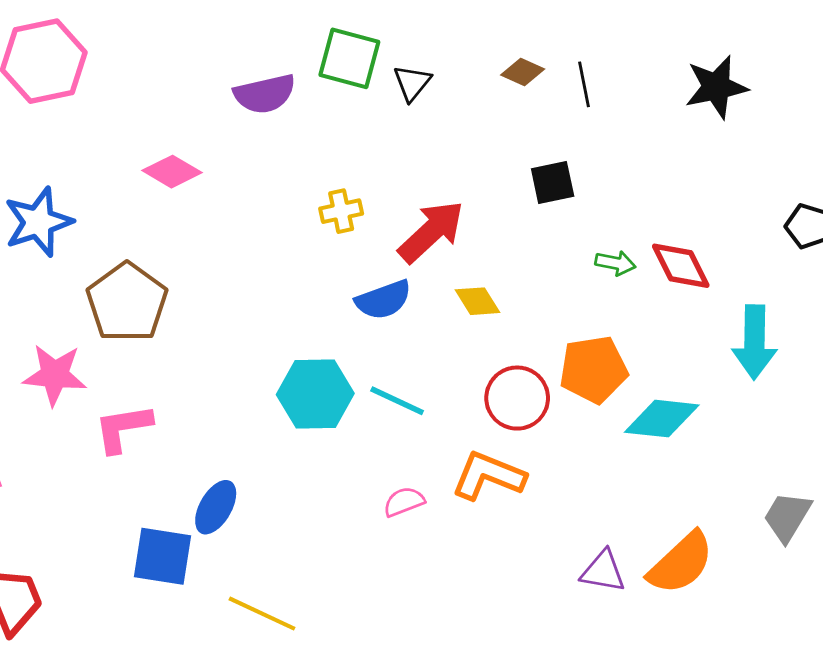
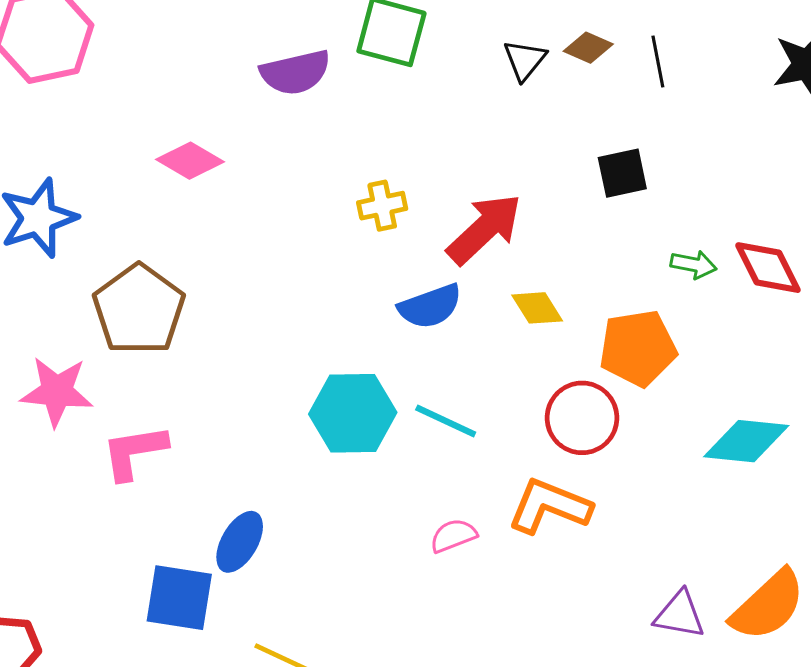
black triangle: (412, 83) -> (525, 60), moved
orange pentagon: (594, 369) -> (638, 348), moved

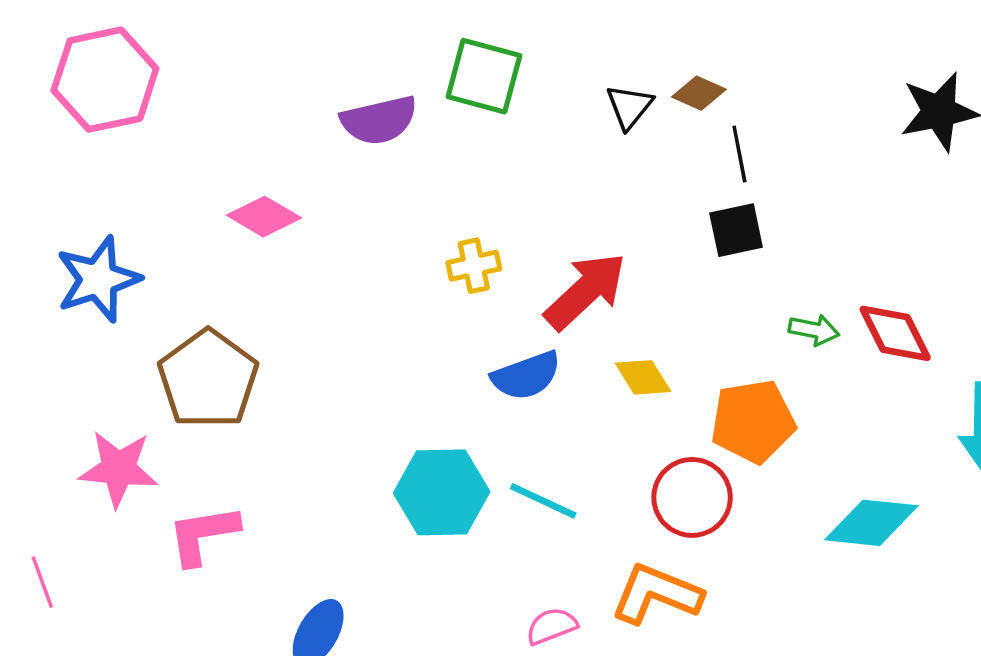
black line: (658, 62) -> (739, 154), moved

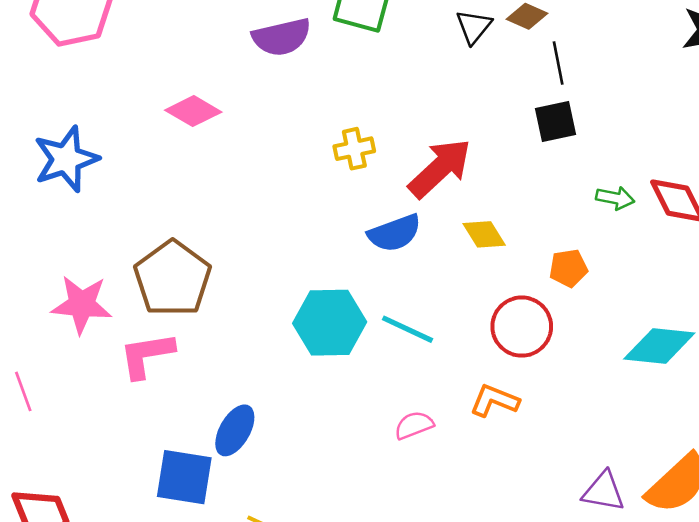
brown pentagon: (208, 379) -> (173, 279), moved
orange pentagon: (753, 421) -> (568, 268), size x0.6
orange L-shape: (657, 594) -> (494, 401), size x0.7

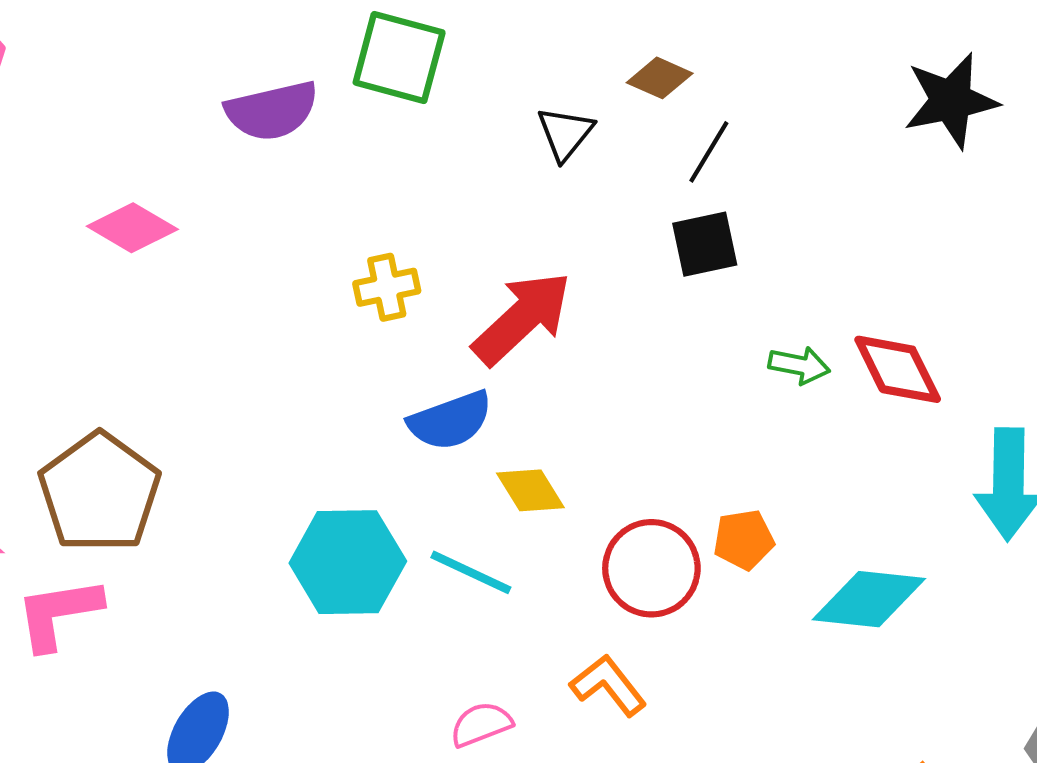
black triangle: (474, 27) -> (565, 133), moved
black line: (558, 63) -> (709, 152), turned 42
yellow diamond: (484, 234) -> (530, 490), moved
orange pentagon: (568, 268) -> (744, 540), moved
orange L-shape: (494, 401) -> (608, 685), turned 30

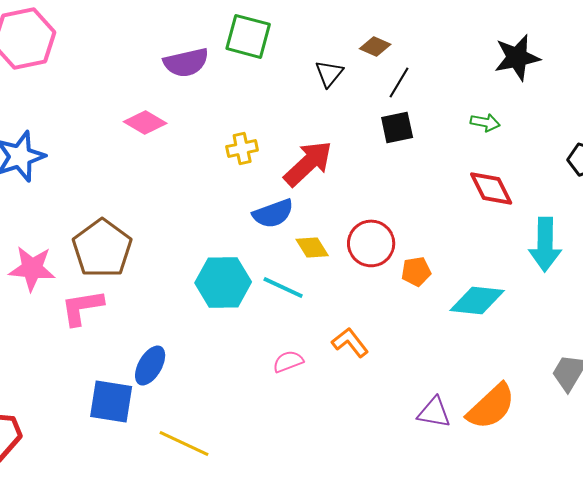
pink diamond: (132, 228) -> (145, 122), moved
green arrow: (799, 365) -> (485, 122), moved
red circle: (651, 568) -> (371, 243), moved

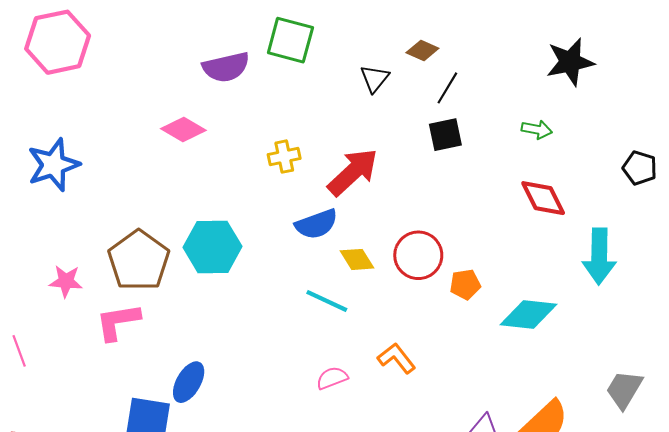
pink star: (32, 268) -> (66, 281), size x0.7
cyan hexagon: (223, 282) -> (212, 247), moved

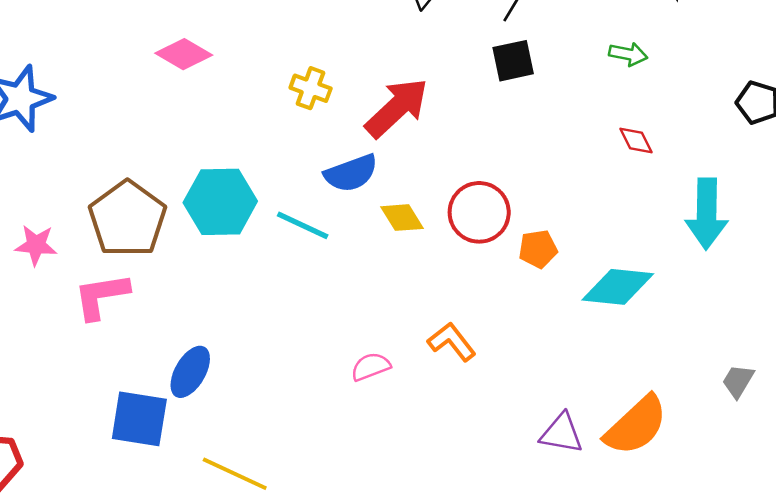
yellow cross: (284, 157) -> (311, 88), turned 32
red diamond: (543, 198) -> (636, 140), size x0.6
cyan line: (327, 301) -> (303, 225), moved
gray trapezoid: (624, 389) -> (738, 381), size x0.7

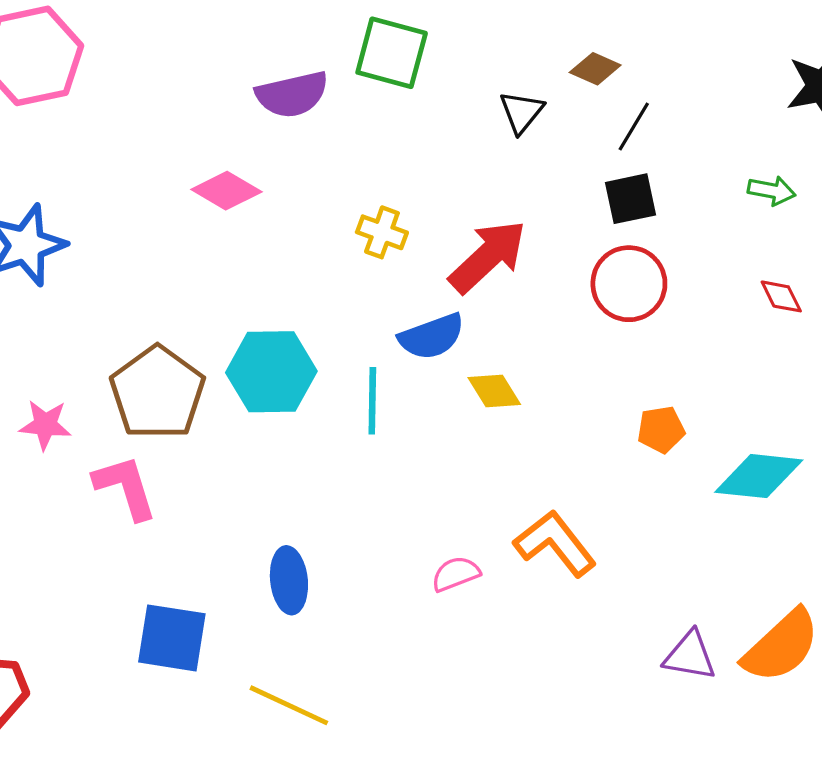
red circle: (479, 212) -> (629, 284), moved
cyan line: (303, 225) -> (372, 401), turned 66
pink L-shape: (101, 296) -> (125, 487), turned 82
orange L-shape: (452, 342) -> (555, 543), size x1.4
blue ellipse: (190, 372) -> (289, 580), moved, turned -36

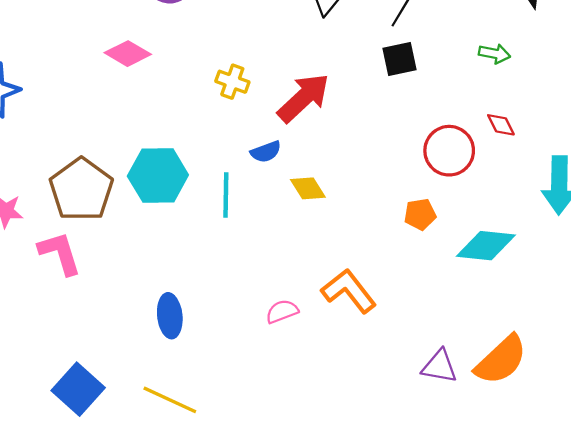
red circle: (629, 284) -> (449, 151), moved
blue semicircle: (432, 337) -> (266, 152), size x0.7
blue square: (172, 638) -> (78, 389), moved, turned 33

